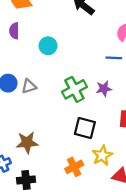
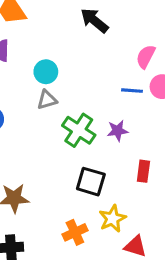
gray triangle: (29, 86) -> (47, 100), moved
green cross: (74, 89) -> (79, 130), turned -30

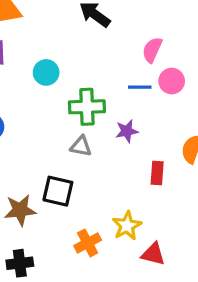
gray triangle: (47, 100) -> (81, 146), moved, turned 30
green cross: (79, 130) -> (87, 107), moved, turned -32
black square: (91, 182) -> (58, 191), moved

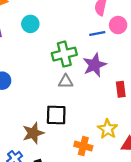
cyan circle: (46, 72) -> (30, 24), moved
purple star: (127, 131) -> (95, 65), size x1.5
orange cross: (88, 243) -> (83, 146), turned -36

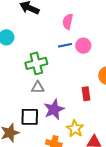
pink circle: (118, 25) -> (83, 46), moved
purple star: (95, 65) -> (54, 109), moved

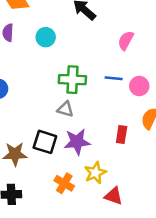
blue line: (65, 45) -> (114, 78), moved
pink circle: (83, 46) -> (139, 86), moved

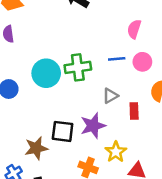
cyan circle: (46, 37) -> (46, 73), moved, size x1.5
pink semicircle: (126, 40) -> (134, 29), moved
gray triangle: (65, 109) -> (110, 96), moved, turned -35

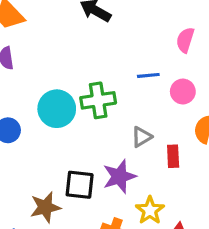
pink semicircle: (134, 29) -> (185, 40), moved
blue line: (117, 59) -> (148, 75), moved

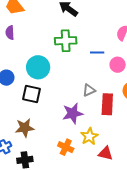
green cross: (98, 100) -> (66, 41), moved
red rectangle: (173, 156) -> (107, 104), size x1.5
black square: (80, 185) -> (32, 94), moved

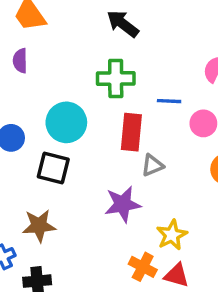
red rectangle: (107, 104) -> (131, 132), moved
yellow star: (89, 136) -> (172, 235), moved
orange cross: (66, 147) -> (143, 267), moved

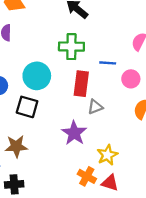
purple star: (123, 204) -> (74, 133), turned -30

